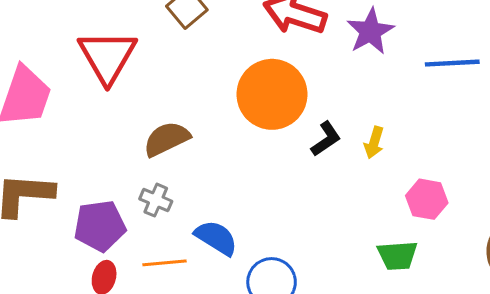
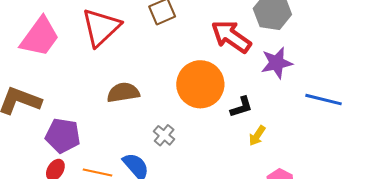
black L-shape: (326, 139) -> (241, 107), moved
gray cross: (156, 200) -> (164, 135), moved

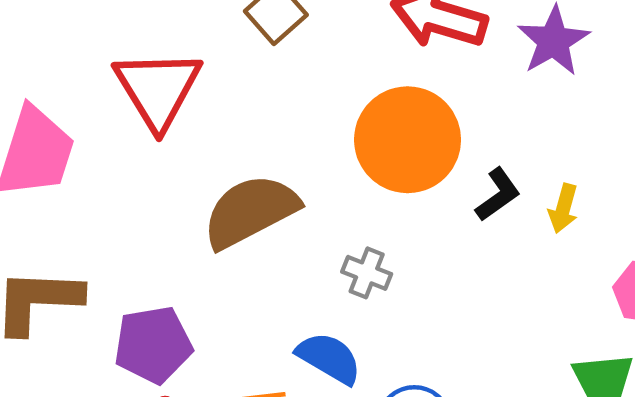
brown semicircle: (123, 92) -> (250, 211), size x1.4
black L-shape: (241, 107) -> (498, 195), moved

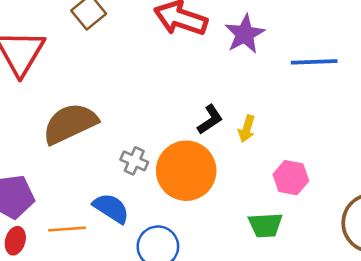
orange circle: (408, 140) -> (186, 171), moved

